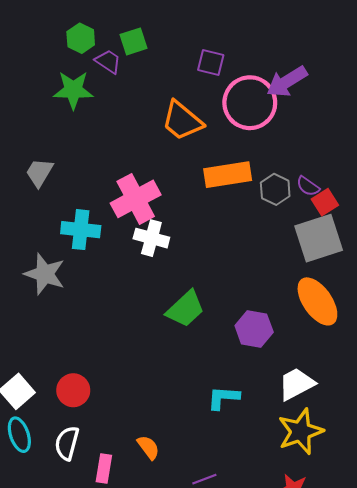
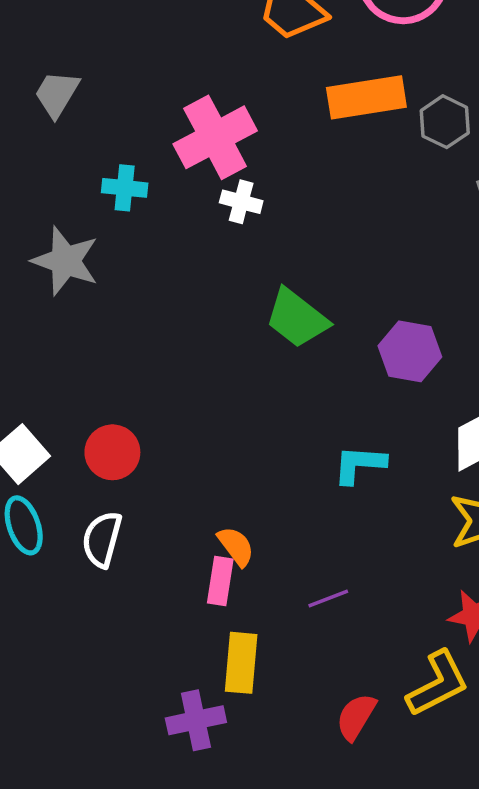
cyan cross: (81, 230) -> (125, 188), size x0.7
white cross: (151, 238) -> (241, 202), size x0.7
green trapezoid: (185, 309) -> (297, 318), turned 81
pink rectangle: (104, 469) -> (220, 581), moved

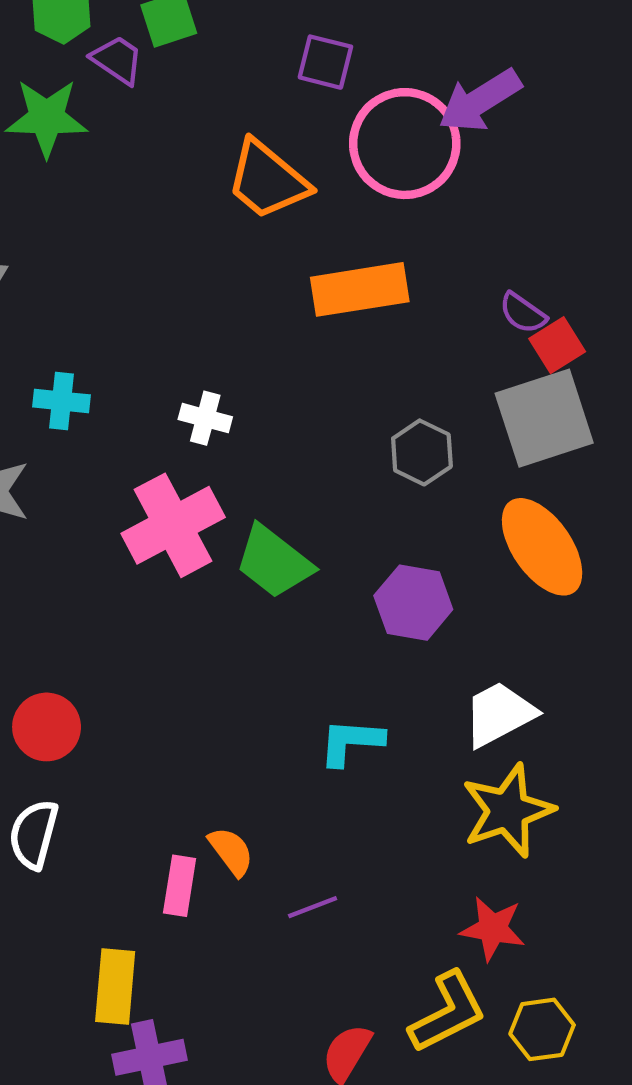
gray hexagon: (445, 122) -> (422, 452), moved
pink cross: (215, 137) -> (173, 525), moved
orange semicircle: (236, 546) -> (231, 851), moved
yellow rectangle: (241, 663) -> (115, 987), moved

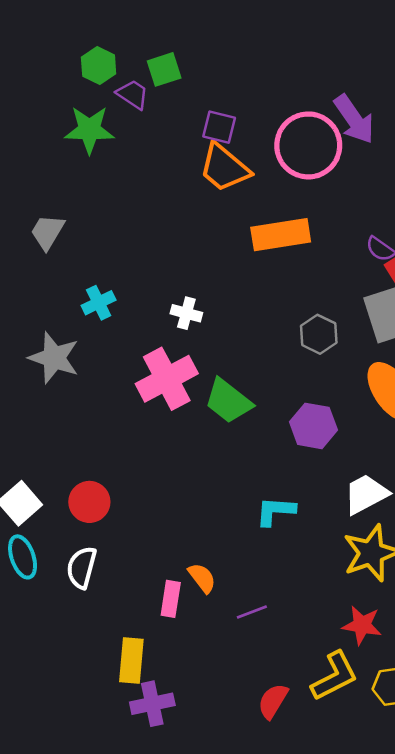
purple square: (325, 62) -> (219, 127), moved
purple arrow: (480, 101) -> (354, 119), turned -93
cyan cross: (62, 401) -> (99, 303), turned -32

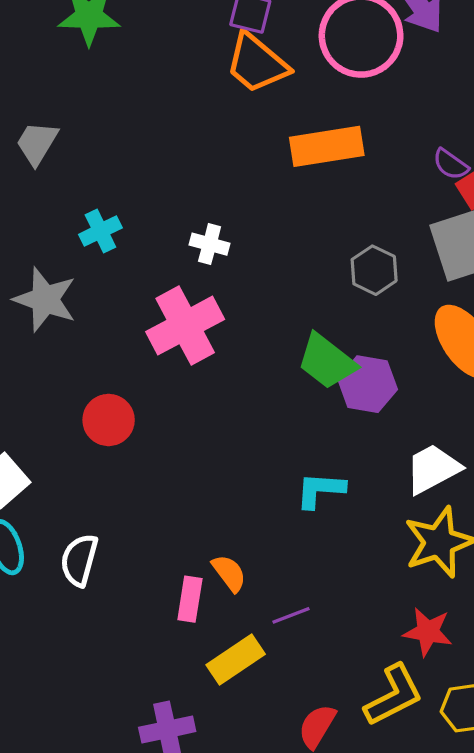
green trapezoid: (228, 401) -> (327, 361), moved
red circle: (89, 502) -> (109, 420), moved
yellow rectangle: (131, 660) -> (236, 659), moved, turned 51

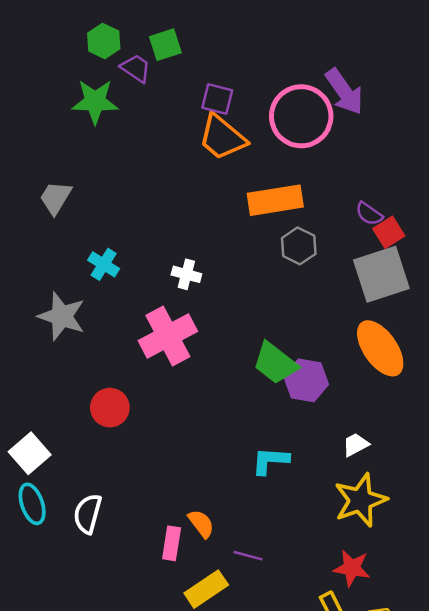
cyan cross: (100, 231) -> (104, 264), turned -32
gray hexagon: (374, 270) -> (299, 246), moved
white trapezoid: (433, 469) -> (355, 445), size x0.6
purple line: (291, 615) -> (248, 556), turned 36

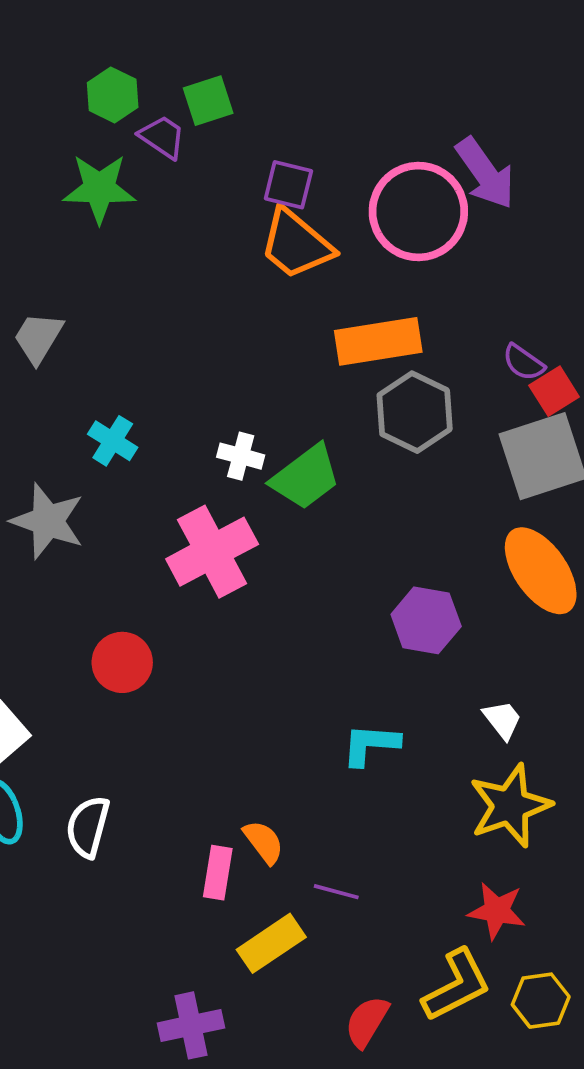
gray hexagon: (299, 246) -> (415, 412), size x1.4
green trapezoid: (275, 363) -> (306, 477), moved, turned -75
white trapezoid: (355, 445) -> (502, 720), turned 80

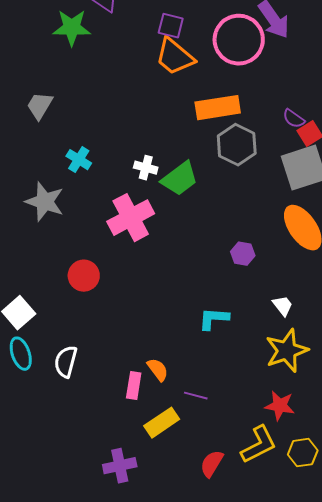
purple hexagon: (426, 620) -> (243, 254), size x0.7

